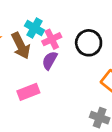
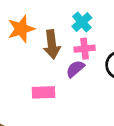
cyan cross: (35, 28) -> (82, 22), moved

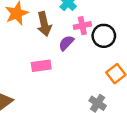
pink cross: (85, 49) -> (82, 26), moved

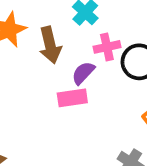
pink rectangle: (41, 66) -> (72, 98), moved

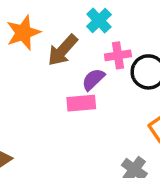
brown arrow: (50, 45) -> (63, 50), turned 52

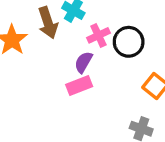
brown arrow: (63, 50) -> (48, 23), moved, turned -44

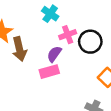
brown arrow: (48, 23) -> (19, 49), moved

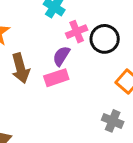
brown arrow: (19, 49) -> (21, 68), moved

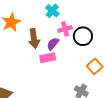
brown arrow: (21, 68) -> (34, 39), moved

